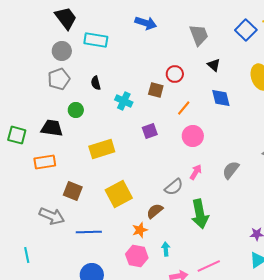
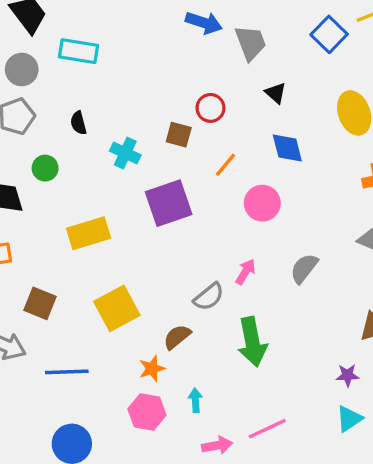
blue arrow: (146, 23) -> (204, 23), moved
purple square: (150, 131) -> (169, 203), size x1.8
pink circle: (193, 136) -> (262, 203), moved

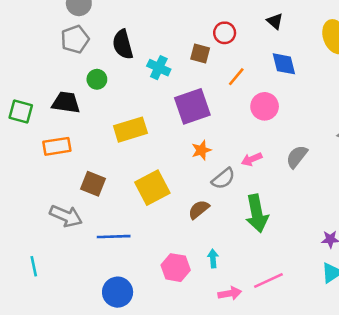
black semicircle: (78, 123) -> (123, 44), size x1.6
pink arrow: (246, 272) -> (252, 159), turned -144
orange star: (152, 369) -> (201, 150), moved

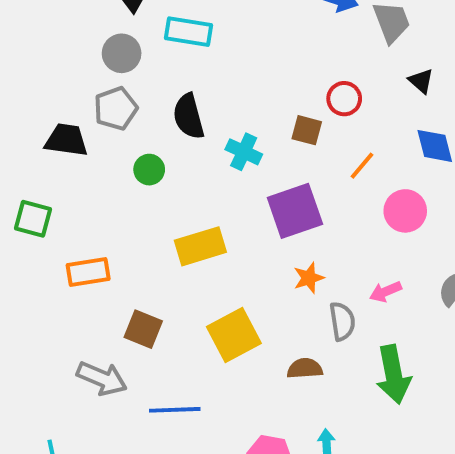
black trapezoid: (66, 102) -> (66, 140), moved
gray semicircle: (223, 179) -> (342, 321), turned -60
brown semicircle: (199, 210) -> (305, 368), turned 35

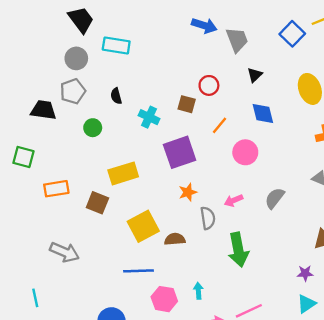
black triangle: (421, 81) -> (255, 75), turned 35
black semicircle: (189, 116) -> (116, 96), size x0.6
brown square: (143, 329) -> (97, 203), moved
brown semicircle: (305, 368) -> (175, 239), moved
blue line: (175, 410) -> (138, 271), moved

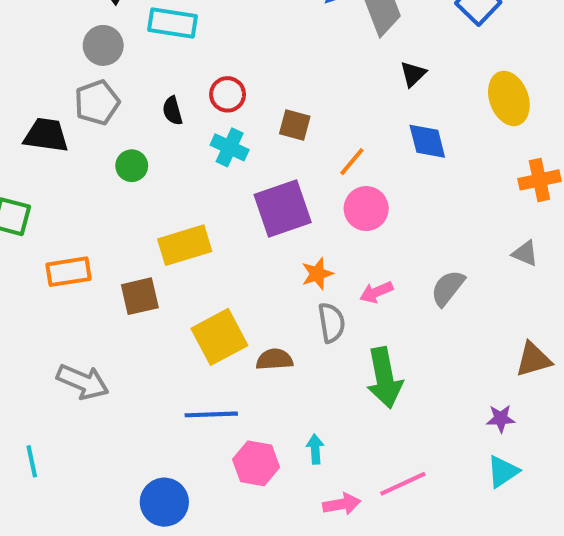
red circle: (209, 85) -> (228, 94), moved
pink circle: (245, 152) -> (366, 209), moved
orange star: (188, 192) -> (317, 274), moved
brown square: (97, 203) -> (140, 296), turned -35

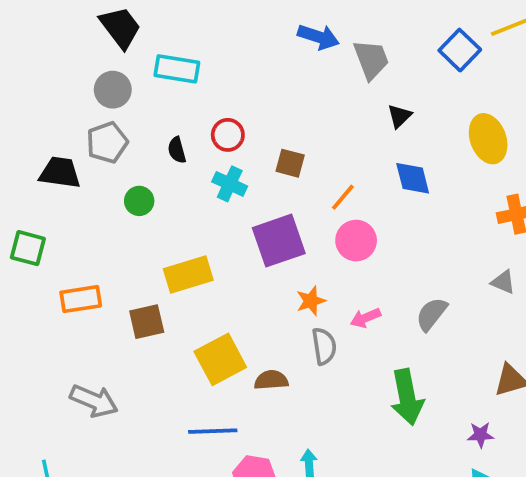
green arrow: (385, 378) -> (407, 397), moved

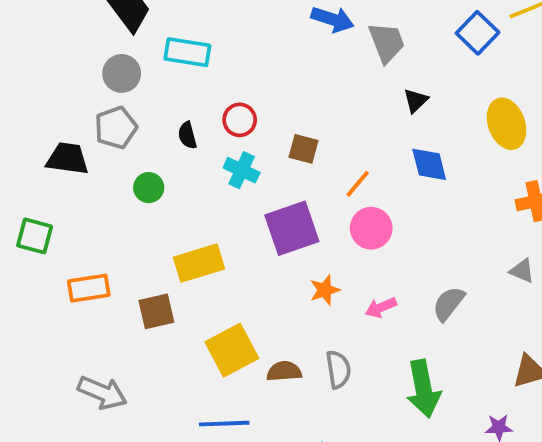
gray semicircle: (324, 346) -> (338, 369), moved

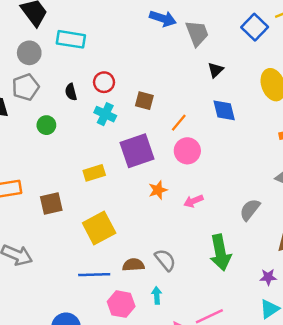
yellow rectangle: (199, 263) -> (94, 173), moved, size x0.7
gray semicircle: (449, 304) -> (250, 210), moved
gray semicircle: (338, 369) -> (165, 260), moved, turned -30
brown semicircle: (284, 371) -> (133, 265), moved

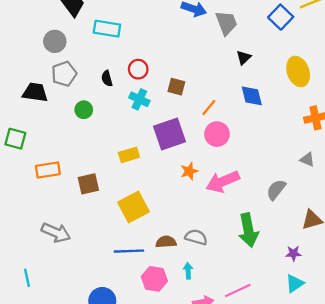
gray circle: (29, 53) -> (55, 41), moved
pink arrow: (193, 201) -> (223, 182), size x1.8
gray semicircle: (165, 260) -> (196, 237), turned -35

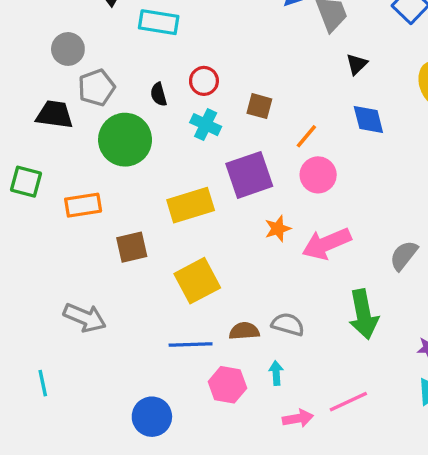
gray circle: (55, 41) -> (68, 49), moved
green circle: (84, 110) -> (125, 140), size x2.0
yellow rectangle: (129, 155) -> (191, 205), size x1.5
orange rectangle: (48, 170) -> (83, 205), moved

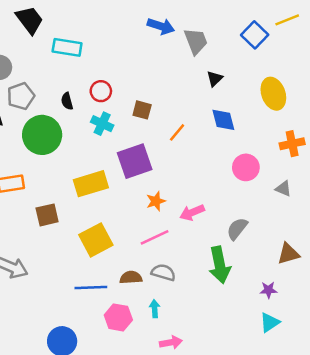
pink circle: (318, 175) -> (246, 167), moved
pink arrow: (326, 244) -> (192, 212), size x0.7
gray semicircle: (404, 255) -> (237, 229), moved
pink line: (348, 402) -> (155, 237), moved

